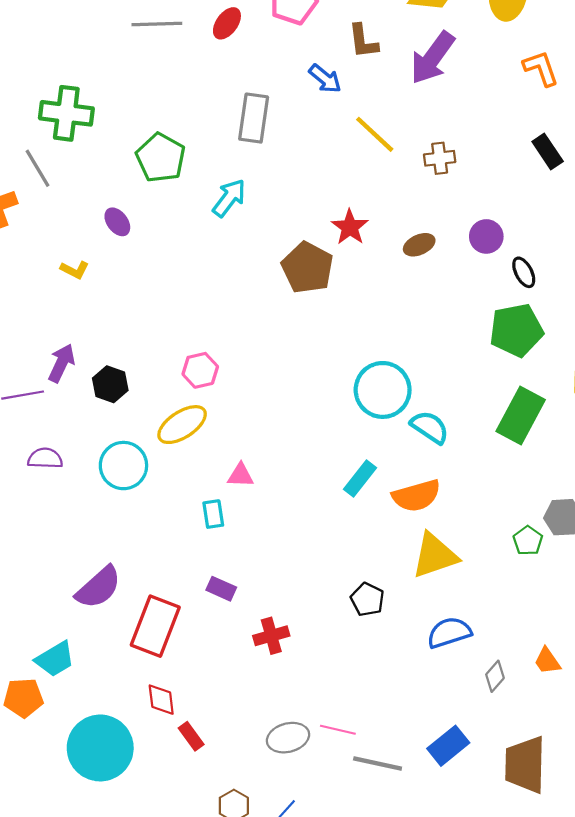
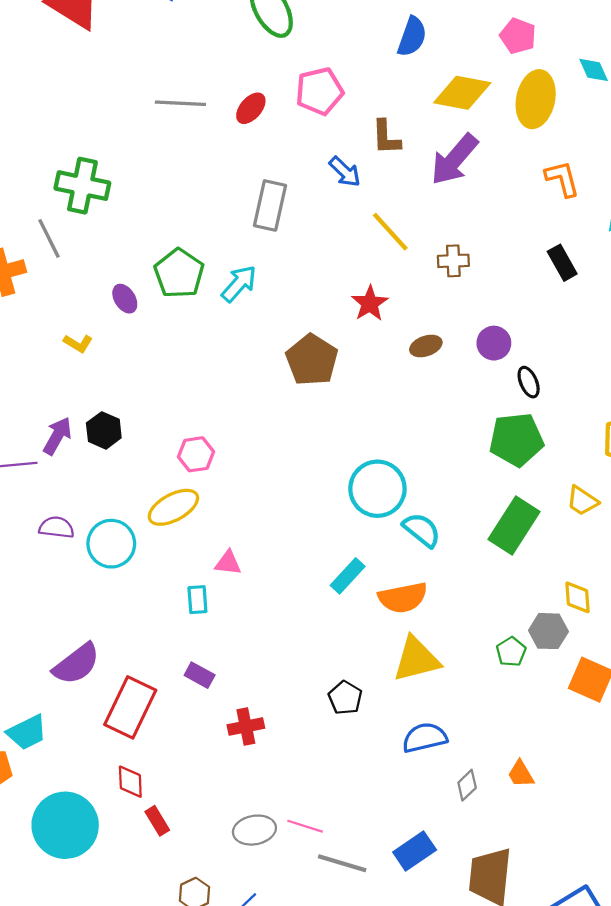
green pentagon: (161, 158) -> (179, 273), moved
red star: (350, 227) -> (370, 303), moved
black hexagon: (110, 384) -> (104, 430), moved
purple semicircle: (45, 458) -> (56, 527), moved

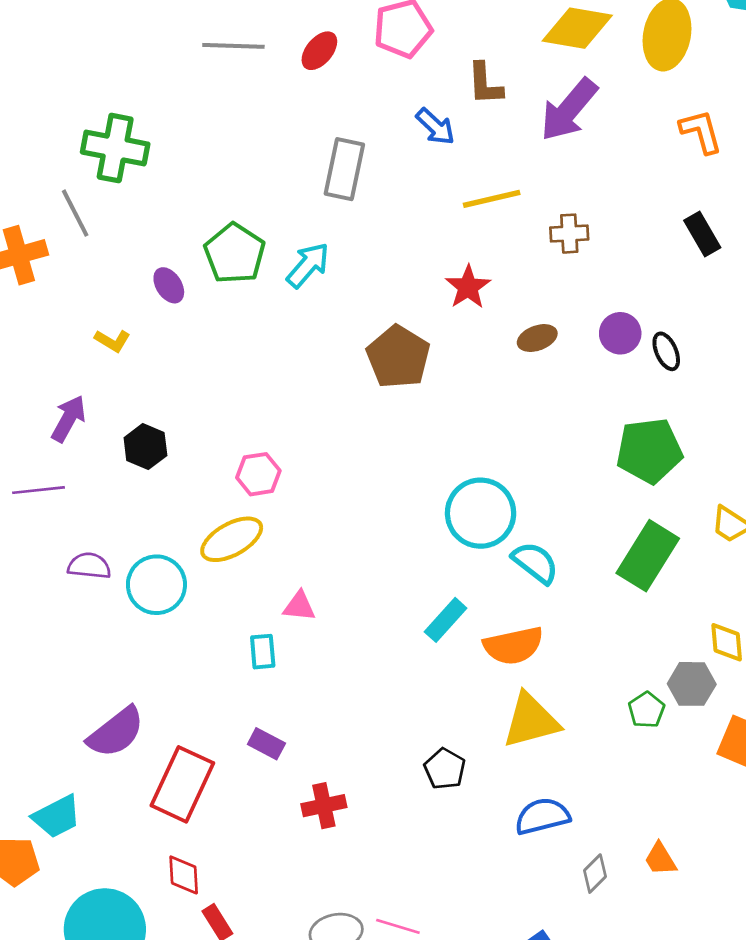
yellow line: (390, 232) -> (492, 199), turned -60
black ellipse: (529, 382) -> (666, 351), moved
purple arrow: (57, 436) -> (69, 419), moved

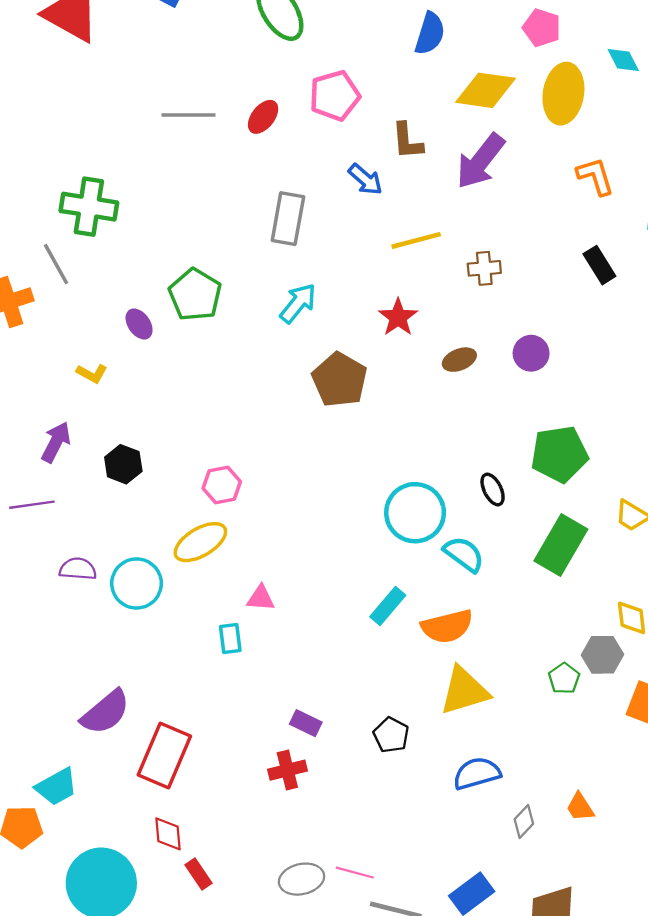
cyan arrow: (308, 265) -> (298, 303), moved
black ellipse: (666, 351) -> (493, 489), moved
purple rectangle: (266, 744) -> (306, 723), moved

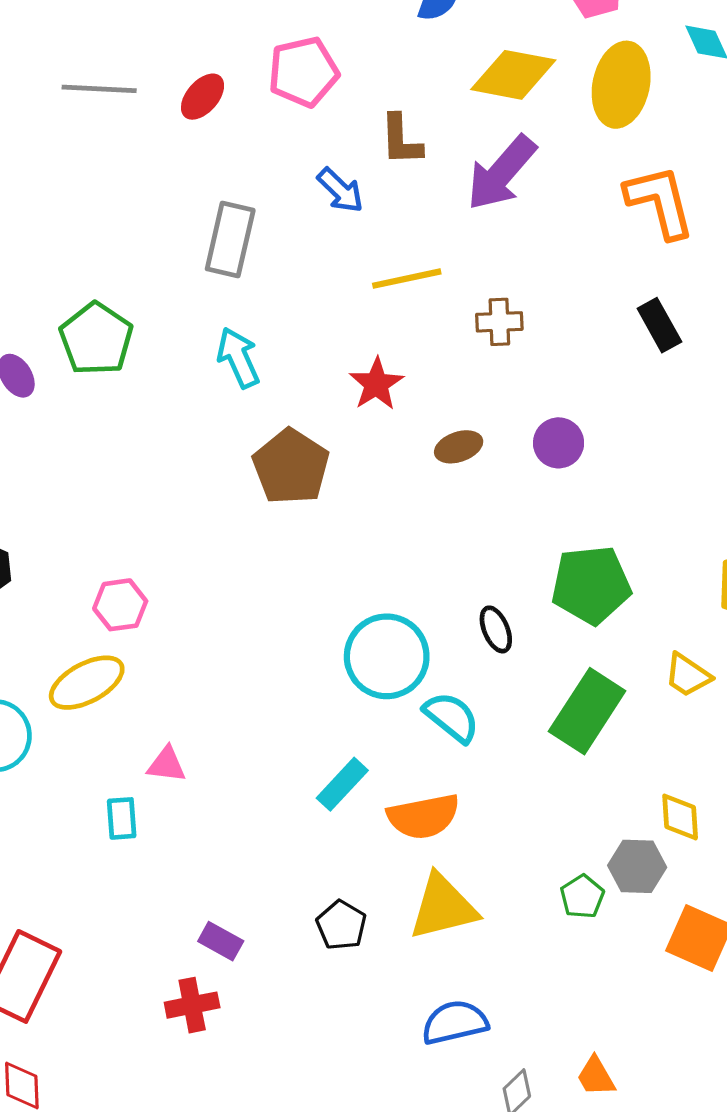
orange L-shape: (595, 176) -> (660, 202), size x1.4
cyan arrow: (298, 303) -> (238, 358), turned -66
black pentagon: (391, 735) -> (341, 925), moved

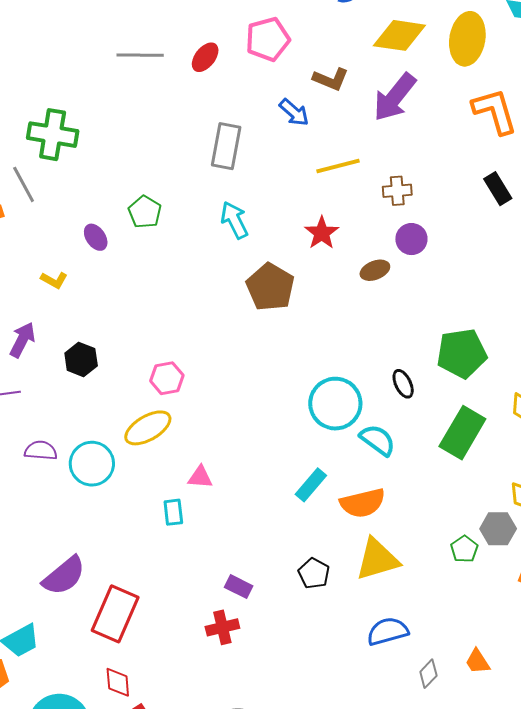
brown L-shape: (401, 140) -> (331, 79), turned -63
green pentagon: (96, 339) -> (145, 212), size x0.7
purple circle: (559, 443) -> (411, 239), moved

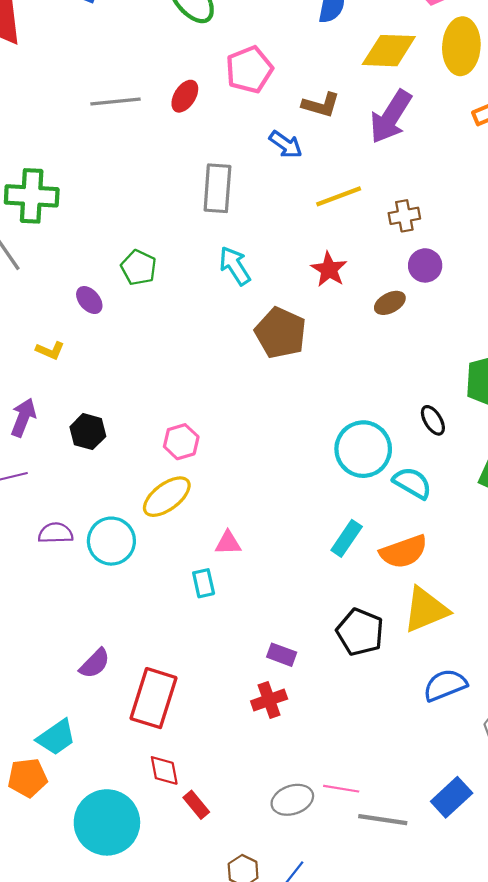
black pentagon: (314, 573) -> (360, 632), size x1.4
purple semicircle: (64, 576) -> (95, 663), size x0.7

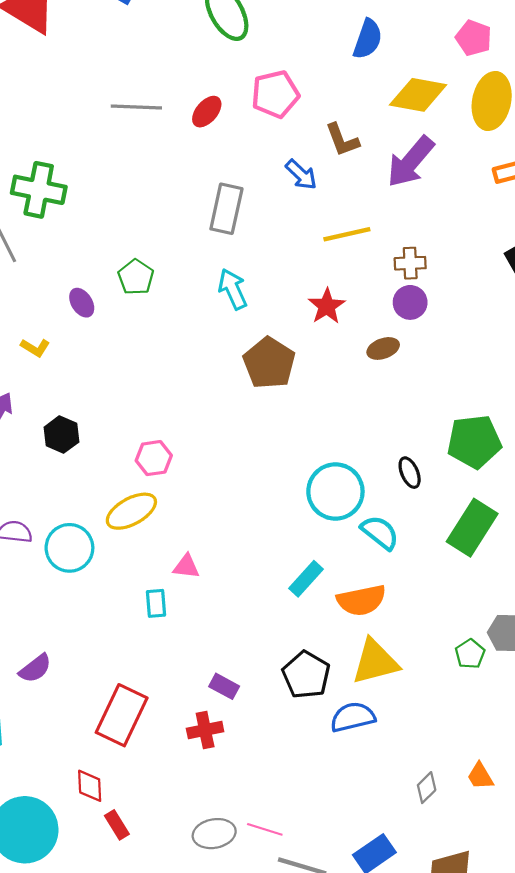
brown L-shape: (321, 105) -> (342, 140), turned 45
purple circle: (425, 265) -> (410, 302), moved
blue semicircle: (445, 685) -> (353, 717), moved
red rectangle: (153, 698) -> (122, 715), moved

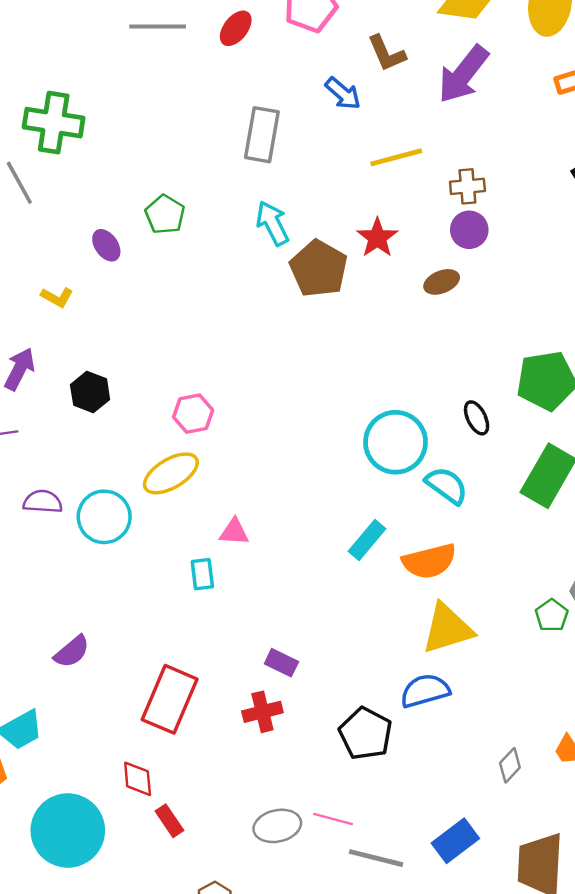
brown pentagon: (269, 363) -> (319, 269), moved
black pentagon: (306, 675) -> (366, 733), moved

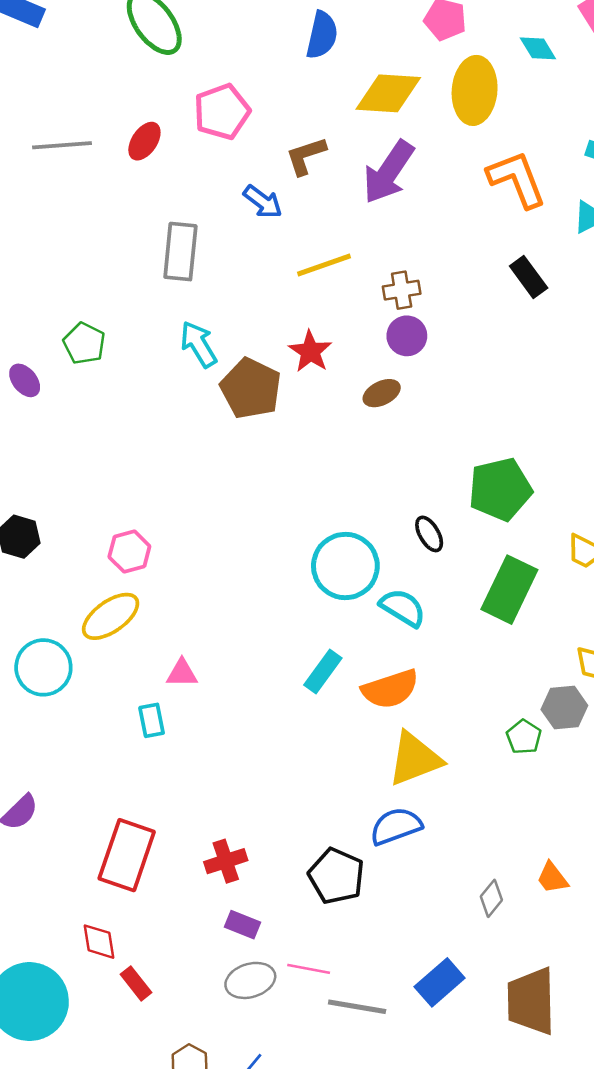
brown L-shape: (387, 53) -> (306, 156), turned 99
purple rectangle: (281, 663) -> (242, 925), moved

